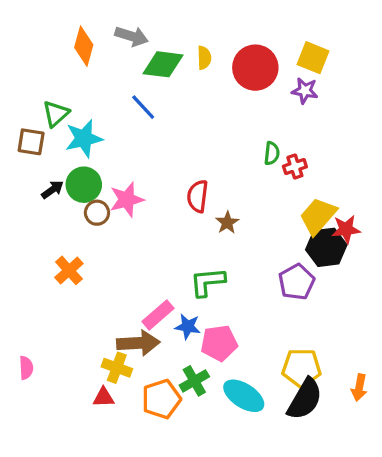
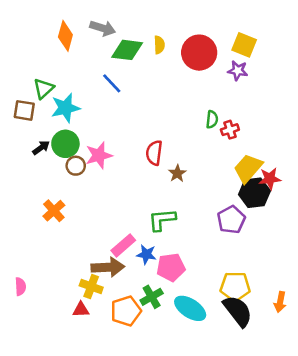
black semicircle: (305, 399) -> (238, 311), turned -68

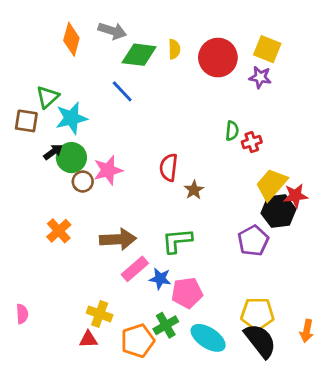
black arrow: (41, 148) -> (53, 152), moved
brown arrow: (108, 267) -> (118, 239), moved

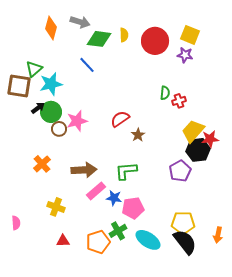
brown square: (26, 121) -> (19, 86), size x1.4
red semicircle: (169, 167) -> (120, 119), turned 48
yellow cross: (100, 314) -> (56, 207), moved

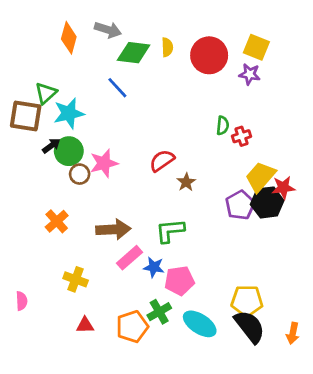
purple pentagon: (180, 171) -> (240, 205), moved
orange arrow: (218, 235) -> (293, 333), moved

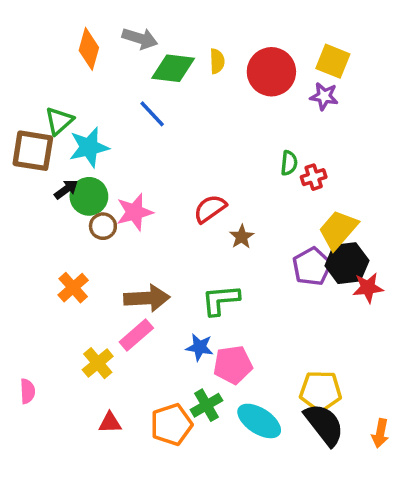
red star: (283, 188) -> (368, 288), moved
pink rectangle: (130, 258) -> (136, 335), moved
yellow cross: (76, 279) -> (98, 363), turned 30

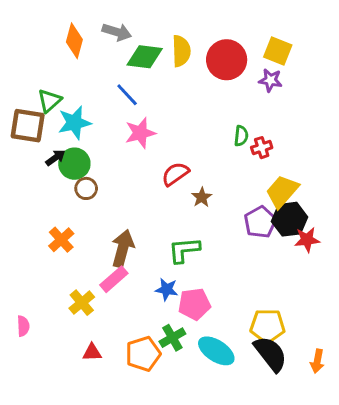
yellow semicircle: (217, 61) -> (181, 51), size x1.5
pink star: (135, 212) -> (140, 133), moved
brown arrow: (147, 298) -> (123, 248), turned -72

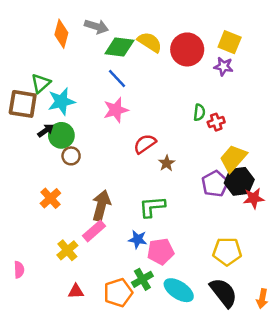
yellow semicircle: (181, 51) -> (150, 42), turned -55
blue line: (127, 95) -> (117, 78), moved
yellow pentagon: (268, 326) -> (227, 251), moved

